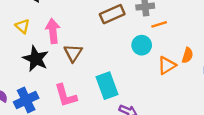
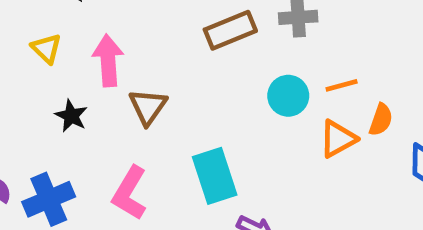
orange line: (159, 24) -> (342, 85), moved
black star: (36, 59) -> (71, 116), size x0.6
pink L-shape: (66, 96) -> (130, 193), turned 45

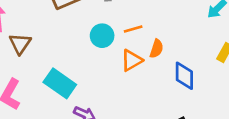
cyan rectangle: (215, 176) -> (60, 83), turned -36

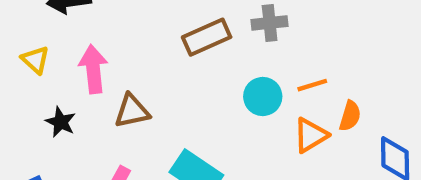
brown triangle: (20, 44) -> (132, 111), turned 45

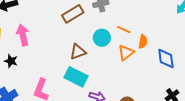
orange line: (312, 85) -> (124, 30), turned 48
brown triangle: (132, 111) -> (78, 52), moved

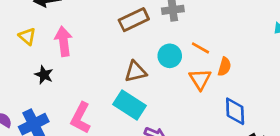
orange triangle: (126, 53) -> (200, 79), turned -30
blue diamond: (166, 59) -> (235, 111), moved

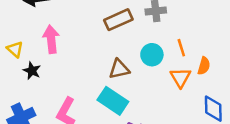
yellow triangle: (27, 36) -> (15, 49), moved
orange line: (200, 48) -> (181, 48), turned 42

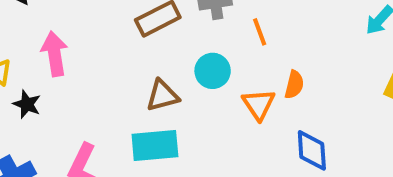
orange line: (181, 48) -> (260, 32), moved
cyan rectangle: (113, 101) -> (155, 145), turned -36

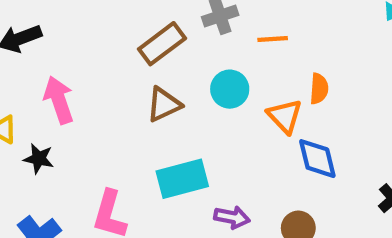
orange line: (260, 32) -> (273, 39), turned -64
brown triangle: (162, 96) -> (164, 104), moved
blue diamond: (312, 150) -> (317, 159), moved

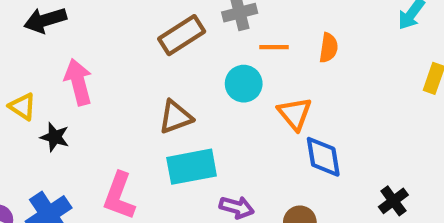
orange line: (273, 39) -> (274, 47), moved
orange semicircle: (319, 89) -> (328, 48), moved
brown triangle: (164, 104) -> (176, 117), moved

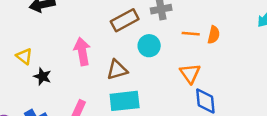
orange line: (274, 47) -> (191, 34), moved
pink arrow: (78, 82) -> (82, 51), moved
cyan circle: (244, 84) -> (149, 46), moved

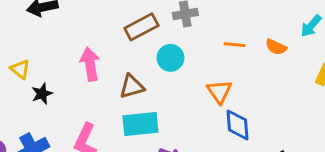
orange line: (191, 34) -> (234, 45), moved
orange semicircle: (214, 35) -> (276, 47), moved, turned 102
black star: (42, 76) -> (42, 94), turned 30

